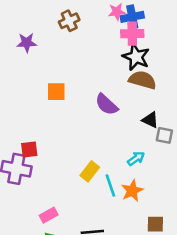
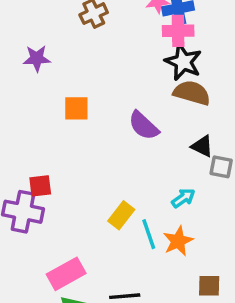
purple star: (27, 43) -> (37, 58), moved
pink rectangle: (49, 215) -> (66, 274), size x1.5

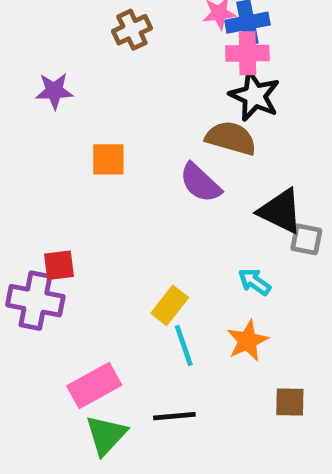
brown semicircle: (192, 93) -> (231, 138), moved
black triangle: (202, 146) -> (280, 211), size x1.5
cyan arrow: (183, 198) -> (255, 282), turned -110
cyan line: (149, 234) -> (184, 345), moved

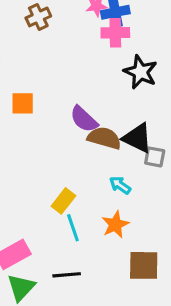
black star: (255, 96) -> (141, 72), moved
brown semicircle: (231, 138) -> (104, 138), moved
brown square: (290, 402) -> (144, 265), size x1.5

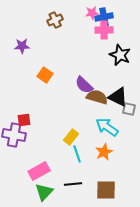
orange square: (23, 103) -> (45, 75), turned 35
cyan arrow: (120, 185) -> (107, 127), size x1.6
brown square: (144, 265) -> (106, 190), moved

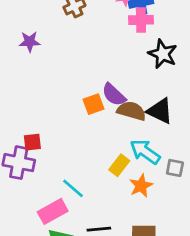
orange square: (45, 75) -> (93, 104), moved, turned 35
gray square: (129, 109) -> (175, 168), moved
yellow rectangle: (71, 137) -> (119, 165), moved
cyan line: (77, 154) -> (73, 188), moved, turned -30

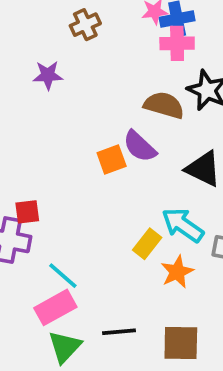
purple star: (30, 42) -> (48, 75), moved
brown semicircle: (131, 111) -> (164, 105), moved
cyan line: (73, 188) -> (63, 276), moved

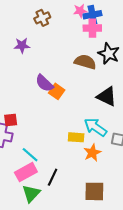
purple semicircle: (140, 146) -> (44, 83), moved
orange square: (112, 159) -> (57, 91), turned -35
yellow rectangle: (147, 244) -> (76, 137), turned 56
black line: (119, 332) -> (53, 177), moved, turned -60

